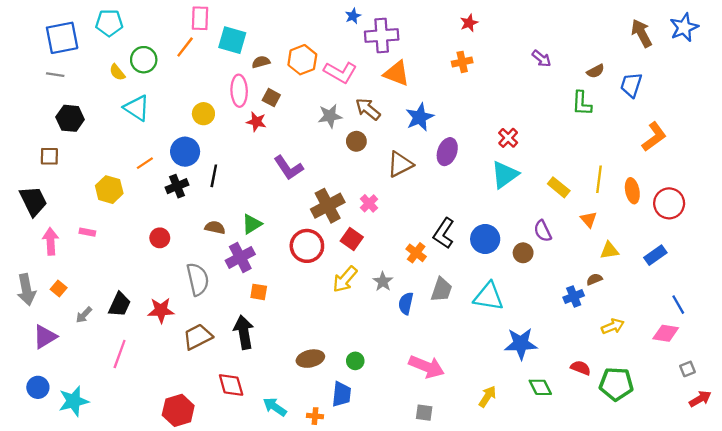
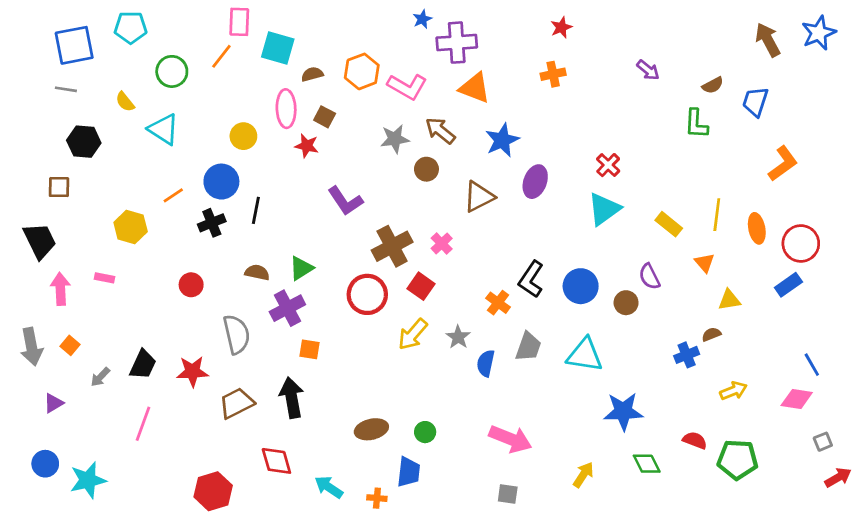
yellow semicircle: (117, 72) -> (125, 102), moved
blue rectangle: (655, 255) -> (788, 285), moved
purple triangle: (45, 337) -> (53, 403), size x0.7

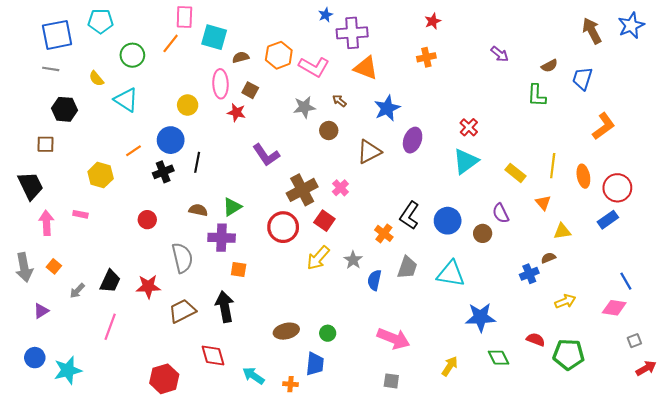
brown arrow: (440, 131) -> (339, 101), size x0.6
purple cross: (287, 308) -> (222, 238), turned 30

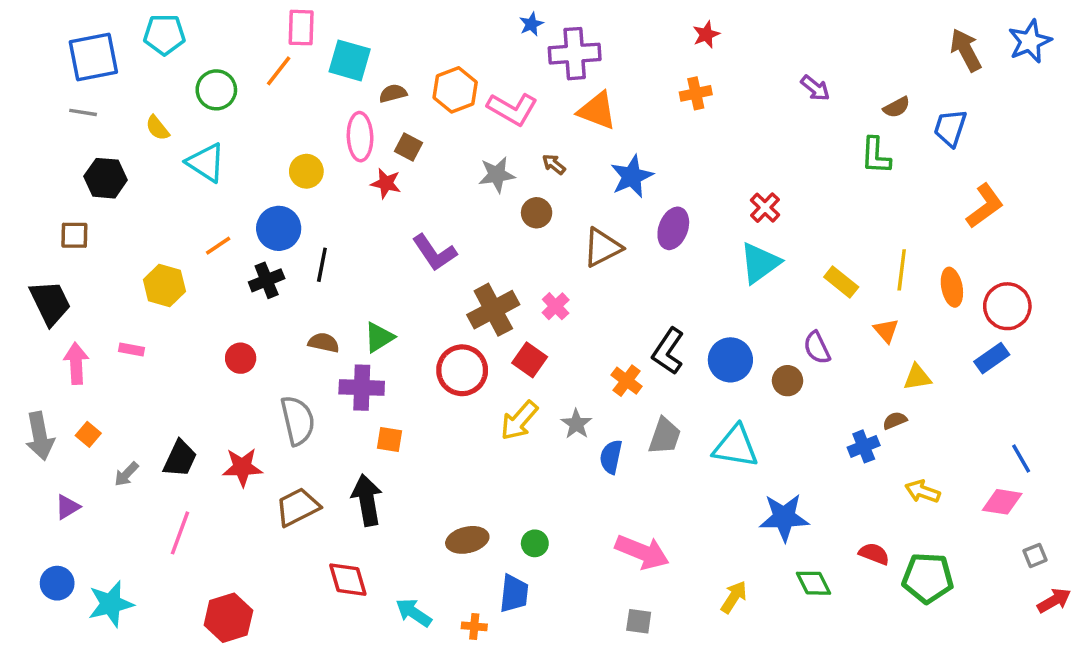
yellow arrow: (565, 301) -> (923, 491), turned -138
red hexagon: (164, 379) -> (228, 618), moved

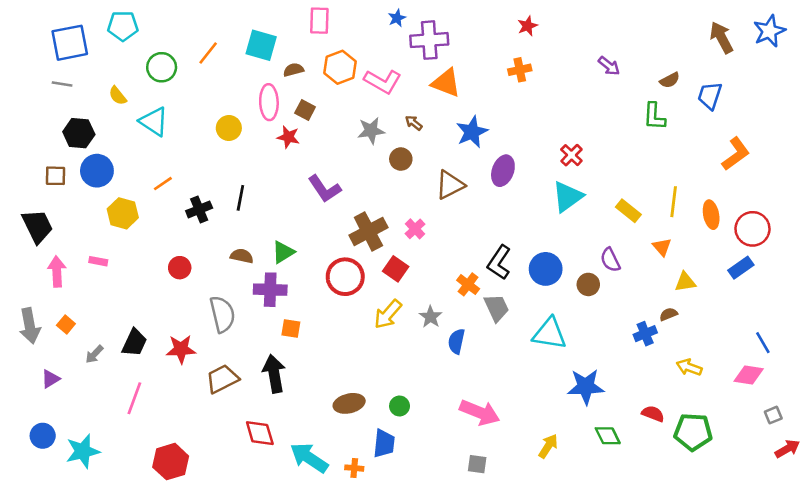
pink rectangle: (301, 28) -> (319, 21), moved
blue circle: (279, 228) -> (97, 171), moved
gray trapezoid: (665, 436) -> (496, 308), moved, turned -44
cyan arrow: (414, 613) -> (309, 458), size x1.4

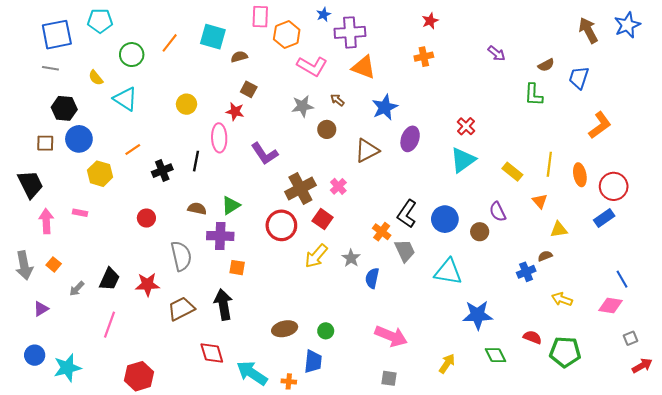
orange hexagon: (340, 67) -> (287, 35), moved
pink ellipse: (269, 102) -> (219, 138), moved

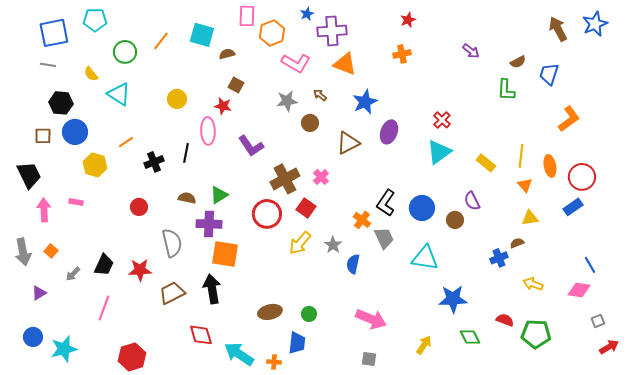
orange triangle: (540, 201) -> (525, 185), moved
orange square: (237, 268) -> (225, 254), size x1.8

